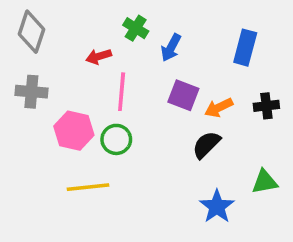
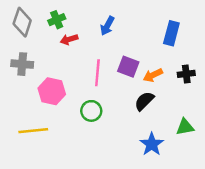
green cross: (136, 28) -> (57, 20), moved, turned 35
blue arrow: (171, 48) -> (107, 26), moved
pink line: (122, 92) -> (97, 73), moved
green circle: (116, 139) -> (91, 111), moved
yellow line: (88, 187) -> (33, 131), moved

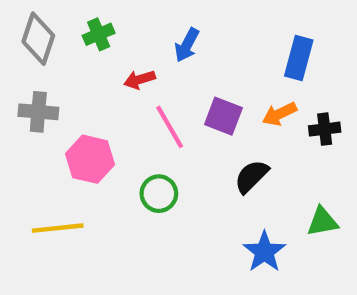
red arrow: (69, 39) -> (139, 80), moved
pink line: (97, 73) -> (170, 127), turned -35
orange arrow: (153, 75) -> (279, 114), moved

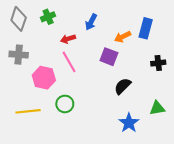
orange arrow: (279, 114) -> (123, 37), moved
pink line: (170, 127) -> (69, 62), moved
green circle: (159, 194) -> (65, 104), moved

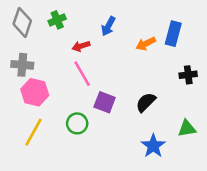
purple square: (109, 57) -> (105, 102), moved
pink hexagon: (44, 78) -> (35, 92), moved
yellow line: (28, 111) -> (33, 132), turned -55

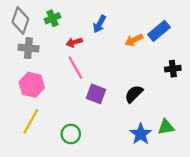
blue rectangle: (173, 34) -> (159, 31), turned 35
gray cross: (22, 65) -> (28, 48), moved
green circle: (77, 123) -> (71, 134), moved
green triangle: (187, 128) -> (166, 127), moved

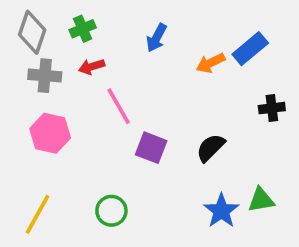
red arrow: (74, 42) -> (92, 67), moved
yellow line: (31, 121) -> (38, 214), moved

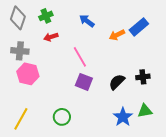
blue arrow: (156, 38) -> (87, 21), turned 98
gray cross: (45, 76) -> (20, 51), moved
pink line: (119, 106) -> (80, 57), moved
black cross: (272, 108) -> (143, 77), moved

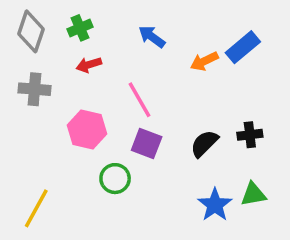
pink hexagon: (28, 74) -> (87, 129), moved
green circle: (62, 117) -> (115, 179), moved

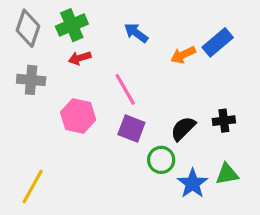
green cross: (80, 28) -> (72, 25), size x1.4
green circle: (115, 179) -> (161, 160), moved

